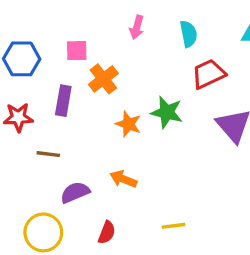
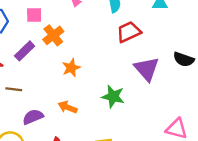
purple rectangle: (63, 101) -> (25, 51), turned 36
green star: (167, 112) -> (113, 96), moved
orange star: (128, 124) -> (71, 68), turned 30

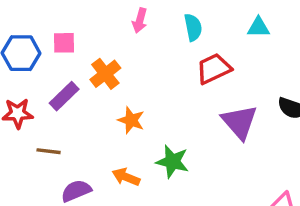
pink square: (34, 15) -> (64, 43), moved
orange star: (71, 68) -> (131, 120), turned -30
green star: (113, 96) -> (172, 162), moved

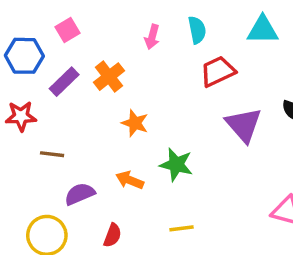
pink arrow: (140, 20) -> (152, 37), moved
cyan triangle: (258, 27) -> (263, 30), size x1.4
pink square: (64, 43) -> (68, 30), moved, turned -30
purple rectangle: (64, 96) -> (64, 82), moved

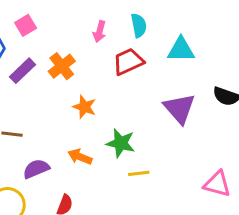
cyan triangle: (263, 30) -> (181, 50), moved
red trapezoid: (218, 71) -> (128, 62), moved
yellow line: (181, 228) -> (139, 173), moved

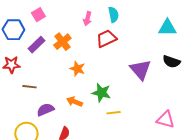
cyan triangle: (181, 50) -> (167, 28), moved

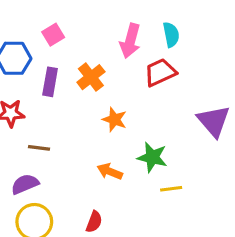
pink arrow: (87, 19) -> (130, 41), size x1.5
purple rectangle: (36, 45) -> (50, 82), turned -36
purple semicircle: (45, 110) -> (25, 184), moved

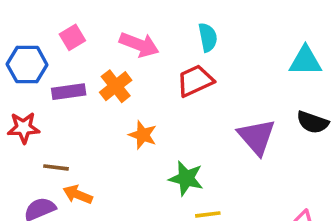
pink arrow: (130, 41) -> (139, 45), moved, turned -84
purple rectangle: (50, 82) -> (69, 92), turned 72
orange arrow: (110, 171) -> (78, 195), moved

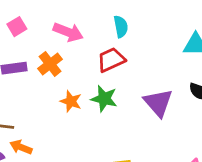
green star: (186, 178) -> (104, 99), moved

